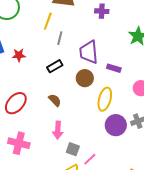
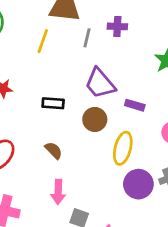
gray line: (60, 38) -> (87, 38), moved
purple trapezoid: (89, 52) -> (100, 83), turned -35
black rectangle: (55, 66) -> (53, 103), turned 35

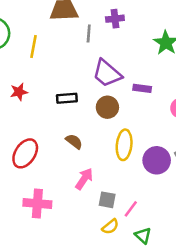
yellow line: (43, 41) -> (34, 46), moved
yellow ellipse: (123, 148) -> (124, 145), moved
pink arrow: (58, 192) -> (84, 179), turned -140

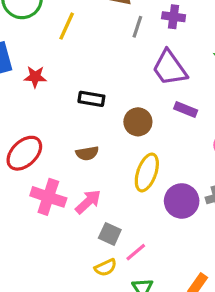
purple trapezoid: (107, 73) -> (170, 68), moved
brown semicircle: (74, 141) -> (87, 153), turned 120
pink cross: (37, 204) -> (48, 197), moved

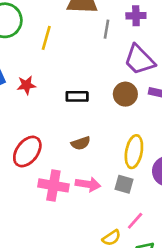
brown circle: (138, 122) -> (125, 94), moved
pink arrow: (88, 202) -> (88, 184), turned 60
gray square: (110, 234) -> (124, 184), moved

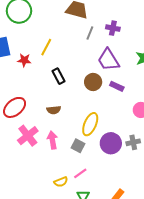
yellow line: (46, 38) -> (46, 47), moved
black rectangle: (77, 96) -> (58, 76), turned 49
pink arrow: (88, 184) -> (52, 140), turned -120
pink cross: (53, 185) -> (28, 136), turned 30

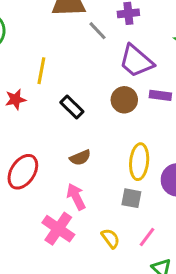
gray line: (90, 33) -> (98, 31), turned -48
pink cross: (28, 136) -> (58, 229), moved
pink arrow: (52, 140) -> (76, 197), moved
yellow semicircle: (61, 182) -> (110, 238), moved, turned -88

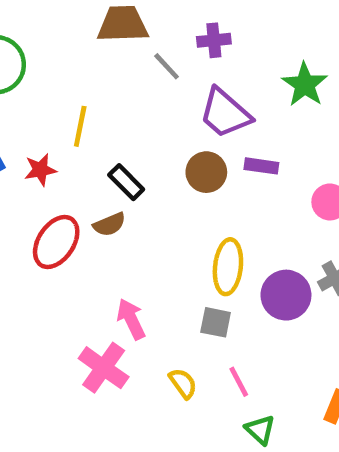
brown semicircle: (80, 158) -> (109, 224), moved
red ellipse: (23, 172) -> (56, 242), moved
pink line: (147, 237) -> (239, 382), turned -65

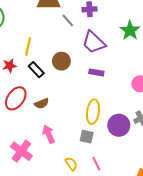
purple rectangle: (261, 166) -> (96, 72), moved
brown circle: (206, 172) -> (61, 61), moved
black rectangle: (126, 182) -> (36, 70), moved
brown semicircle: (109, 224) -> (42, 104), moved
pink cross: (104, 368) -> (21, 151), moved

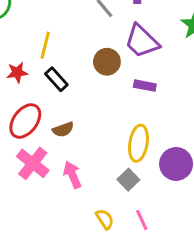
brown circle: (61, 61) -> (107, 62), moved
gray square: (87, 137) -> (128, 180), turned 32
pink cross: (21, 151) -> (33, 163), moved

